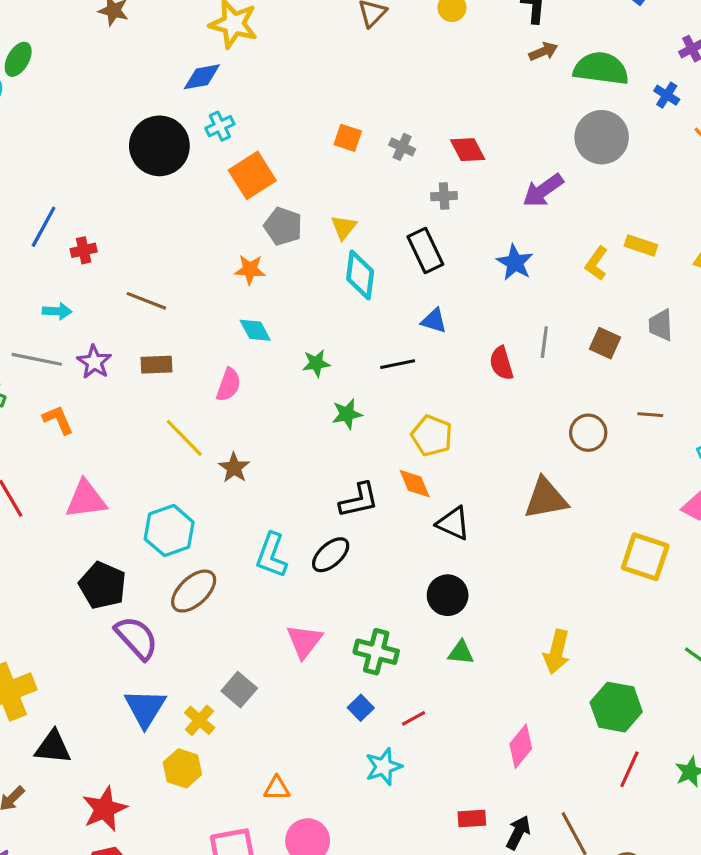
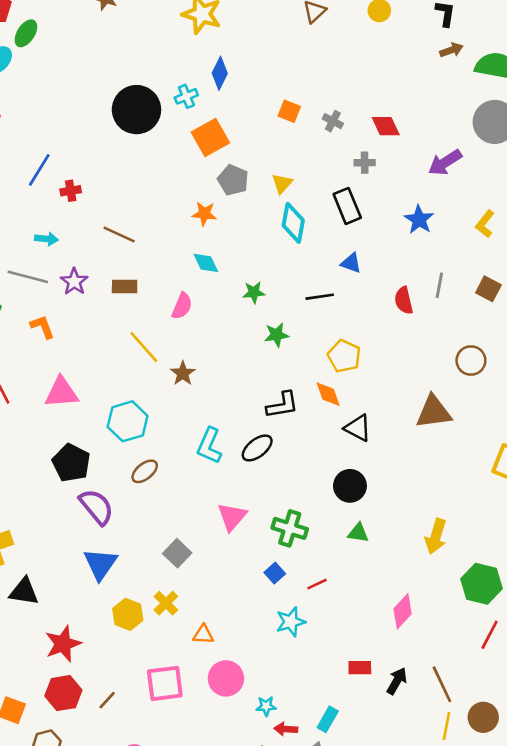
blue diamond: (202, 77) -> (220, 73), moved, turned -56
brown ellipse: (194, 591) -> (145, 471), size x0.7
yellow cross: (200, 720) -> (166, 603), moved

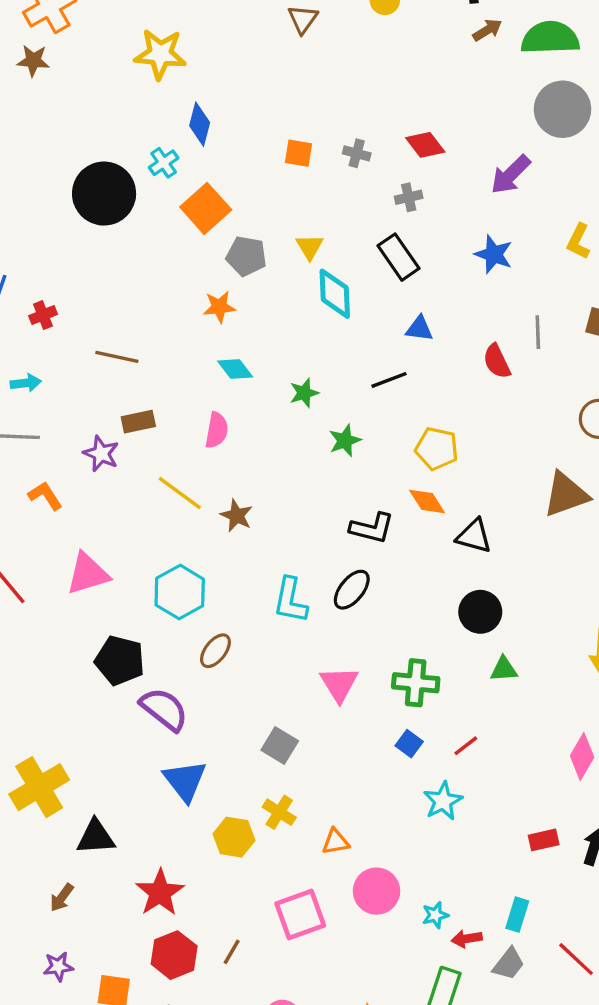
purple star: (74, 282) -> (101, 454), moved
black L-shape: (282, 405) -> (372, 528), turned 36

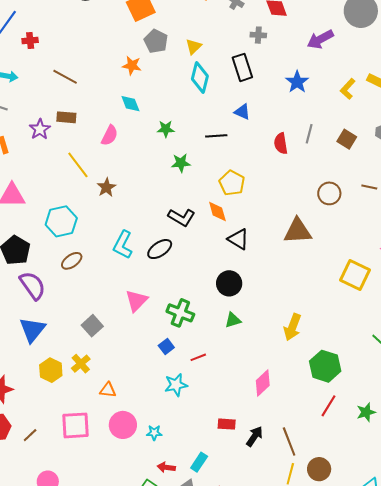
green triangle: (504, 669) -> (233, 320), turned -30
cyan star: (435, 915) -> (154, 433), moved

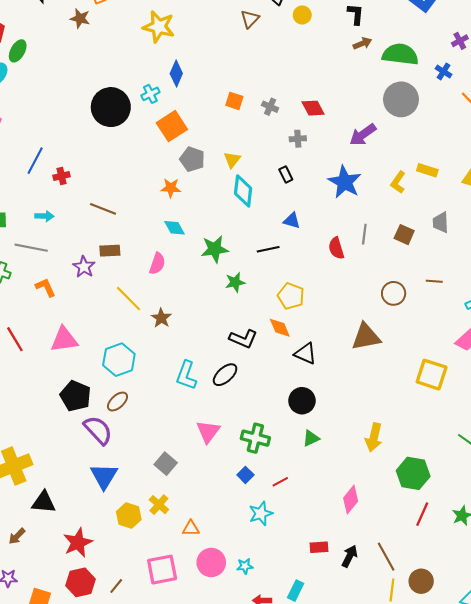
black rectangle: (242, 67) -> (286, 175), size x0.6
blue star: (297, 82) -> (345, 182), size x1.4
green star: (166, 129) -> (215, 249), size x1.5
brown ellipse: (72, 261) -> (118, 402), moved

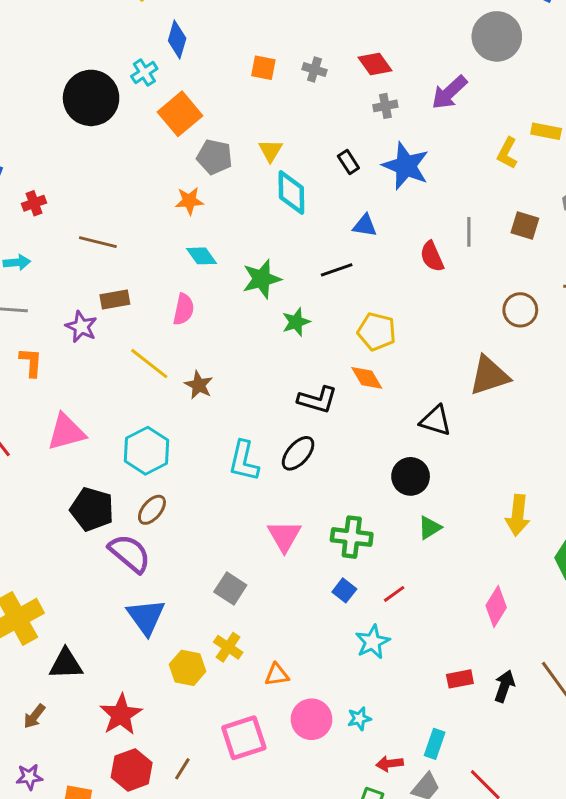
gray cross: (298, 139) -> (385, 106), moved
blue star: (345, 182) -> (406, 166), moved
orange L-shape: (45, 287) -> (31, 362), turned 35
black triangle: (305, 353) -> (436, 421), moved

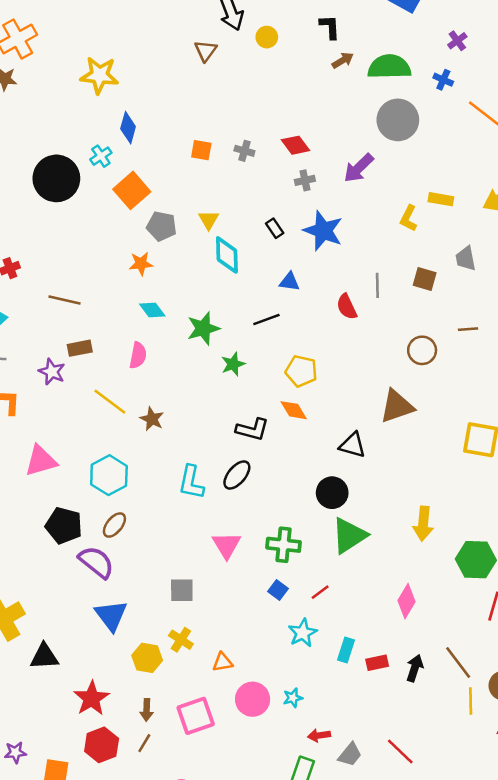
green triangle: (430, 528) -> (349, 536), size x1.8
gray square: (230, 589) -> (182, 590), turned -32
brown arrow: (34, 716) -> (147, 710), moved, turned -35
cyan rectangle: (435, 744) -> (346, 650), moved

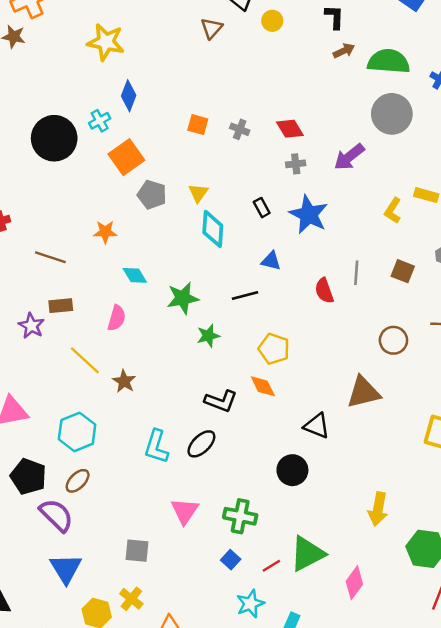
orange star: (141, 264) -> (105, 232), moved
green triangle: (349, 536) -> (307, 554), moved

